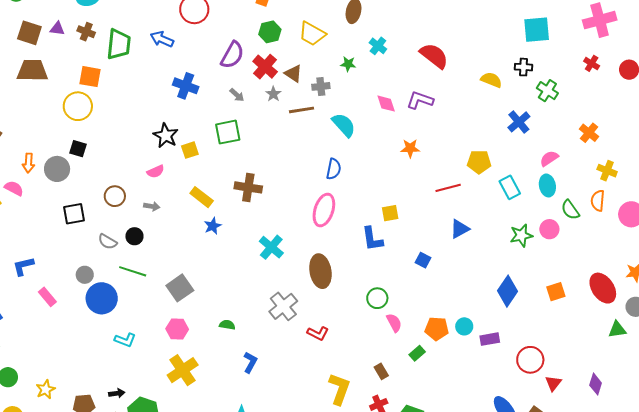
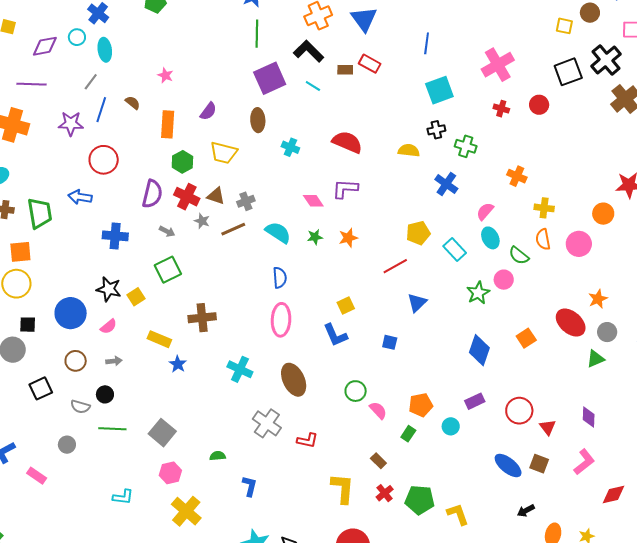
green star: (348, 64) -> (315, 237), moved
blue circle: (102, 298) -> (71, 313), moved
cyan circle: (464, 326) -> (451, 426), moved

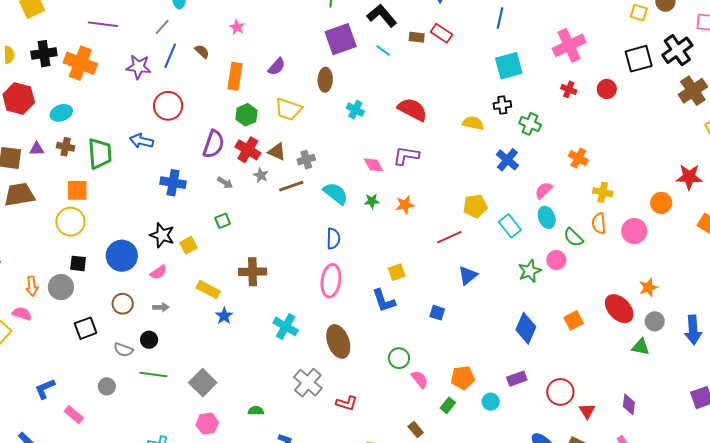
green square: (168, 270) -> (223, 221), size x0.6
green triangle: (595, 359) -> (641, 347), turned 30

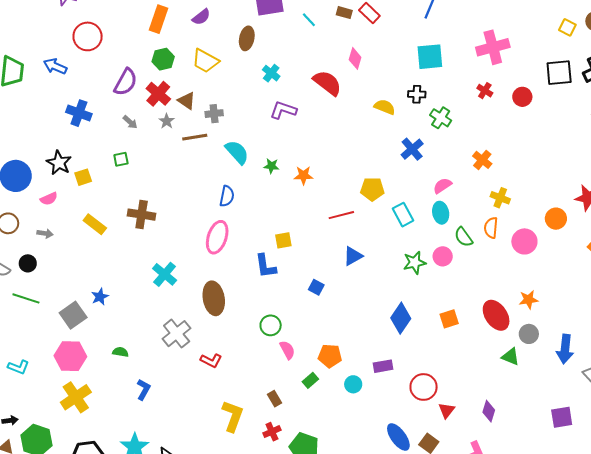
purple L-shape: (406, 156) -> (283, 110), moved
pink diamond: (374, 165) -> (355, 58), moved, turned 35
blue star: (224, 316) -> (100, 297), moved
pink hexagon: (207, 424) -> (70, 356), size x1.4

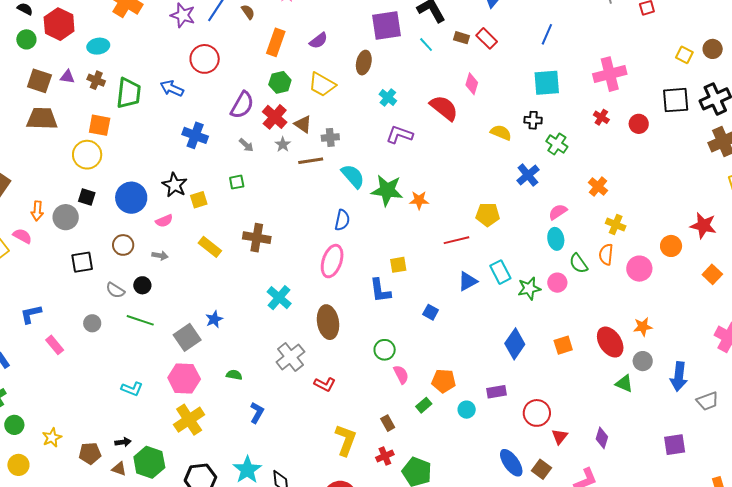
green star: (271, 166) -> (387, 190), size x2.0
cyan rectangle: (403, 215) -> (500, 272), moved

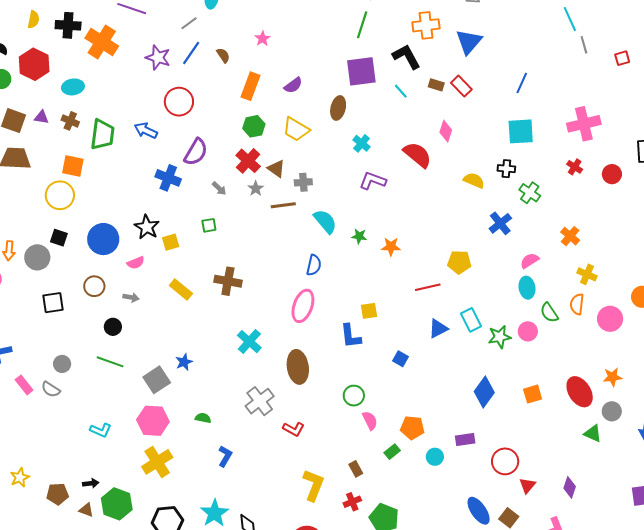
purple semicircle: (242, 105) -> (196, 152), moved
green star: (387, 190) -> (359, 236), size x0.5
gray semicircle: (115, 290) -> (51, 389), moved

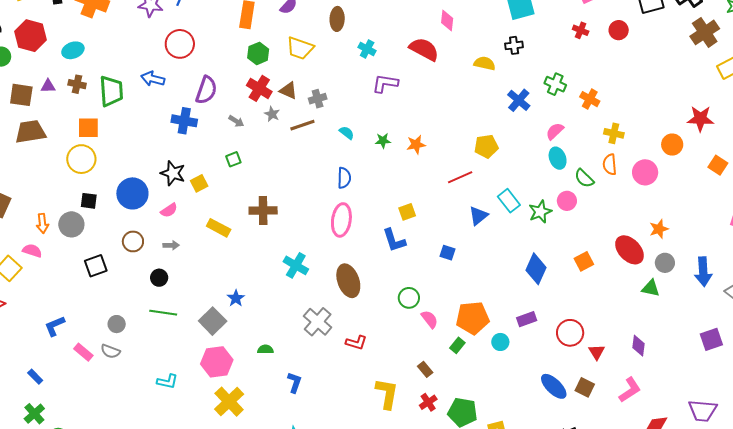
green cross: (530, 193) -> (555, 84), moved
cyan semicircle: (325, 221) -> (347, 133), size x0.6
orange pentagon: (412, 428) -> (473, 318), size x1.4

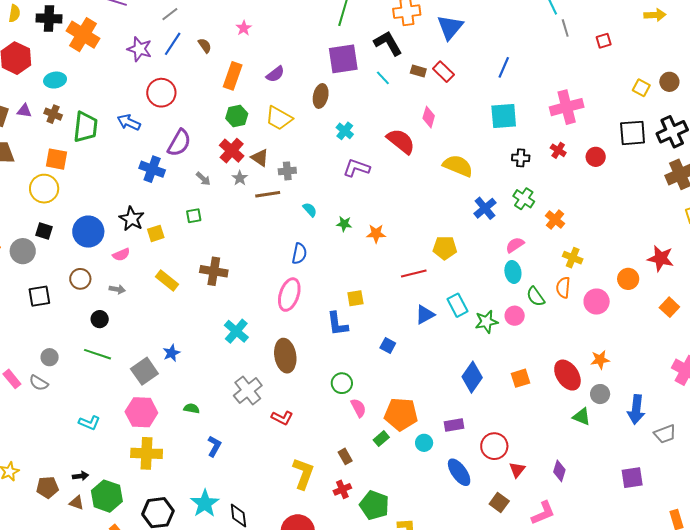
black cross: (514, 45) -> (521, 158), moved
yellow semicircle: (485, 63) -> (458, 166), size x1.4
blue ellipse: (554, 386) -> (459, 472), moved
yellow cross: (229, 402) -> (147, 453), turned 36

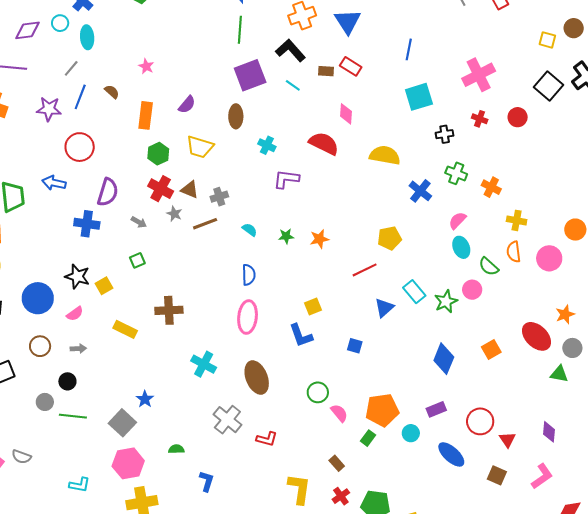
black square: (633, 133) -> (548, 86), turned -32
gray circle: (50, 357) -> (45, 402), moved

